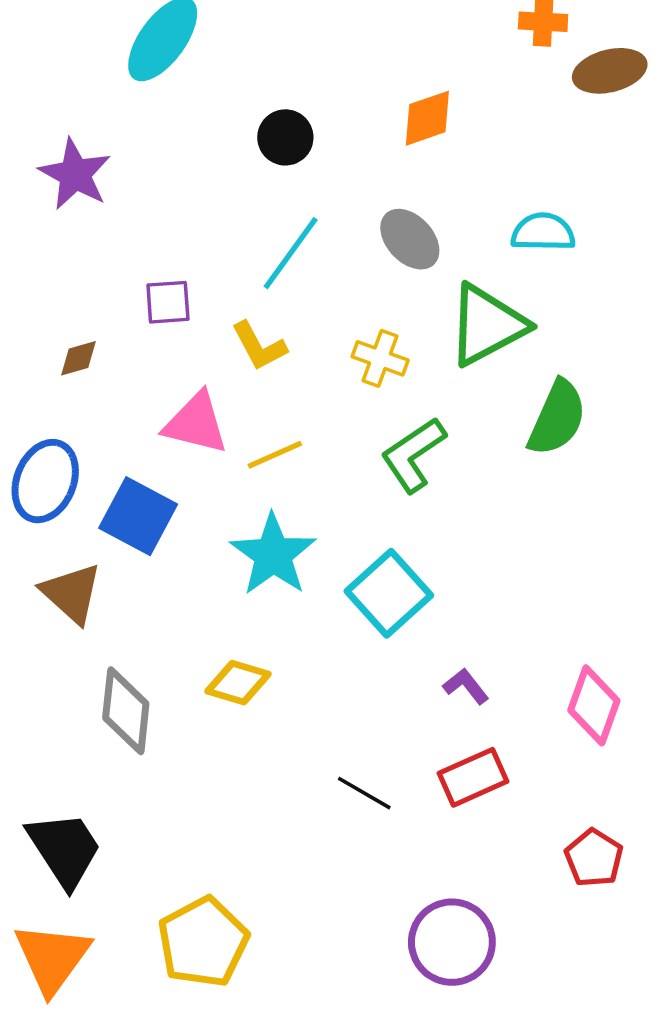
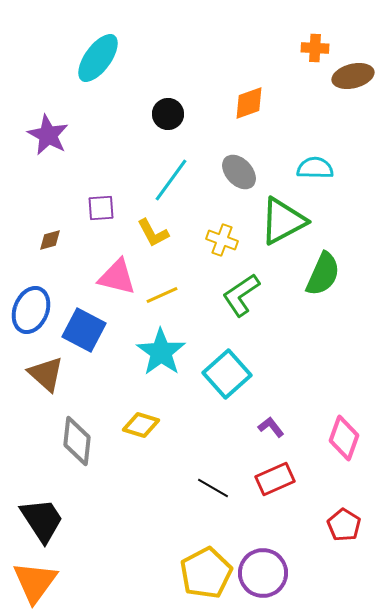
yellow pentagon: (203, 942) -> (206, 573), moved

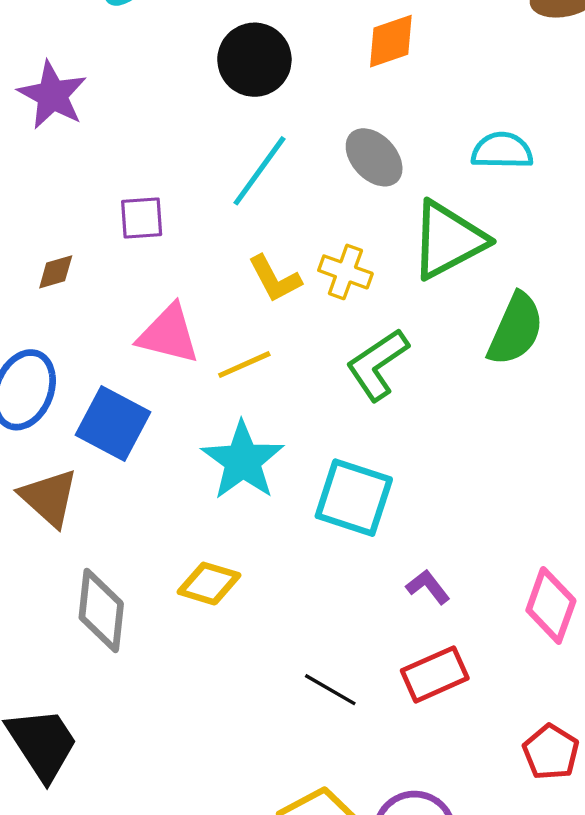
black circle: (168, 114) -> (254, 60), size x1.4
yellow L-shape: (153, 233) -> (275, 279), moved
cyan square: (227, 374) -> (354, 498), turned -30

